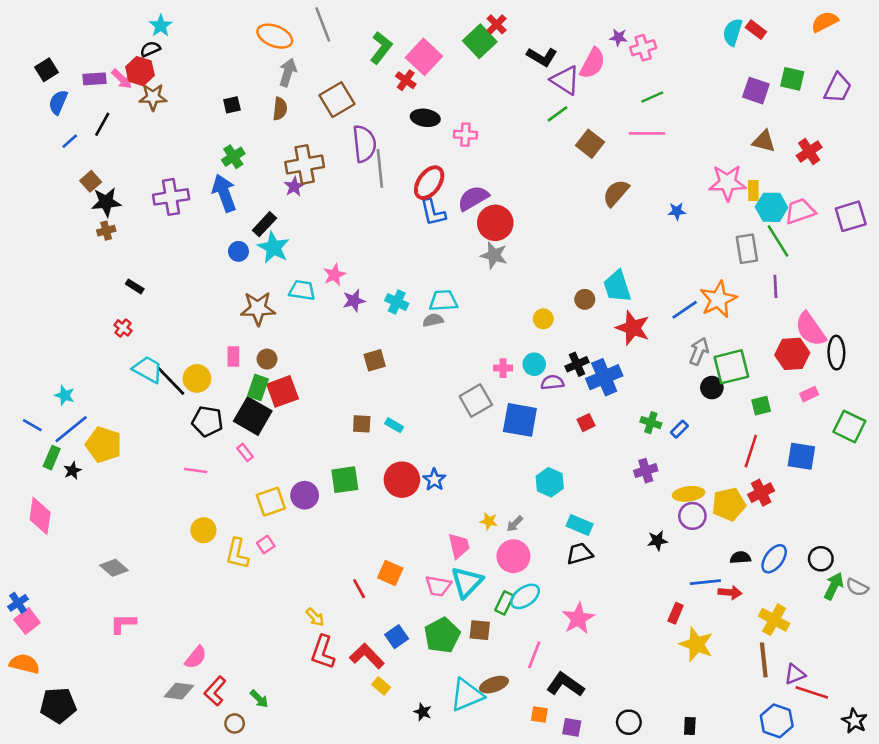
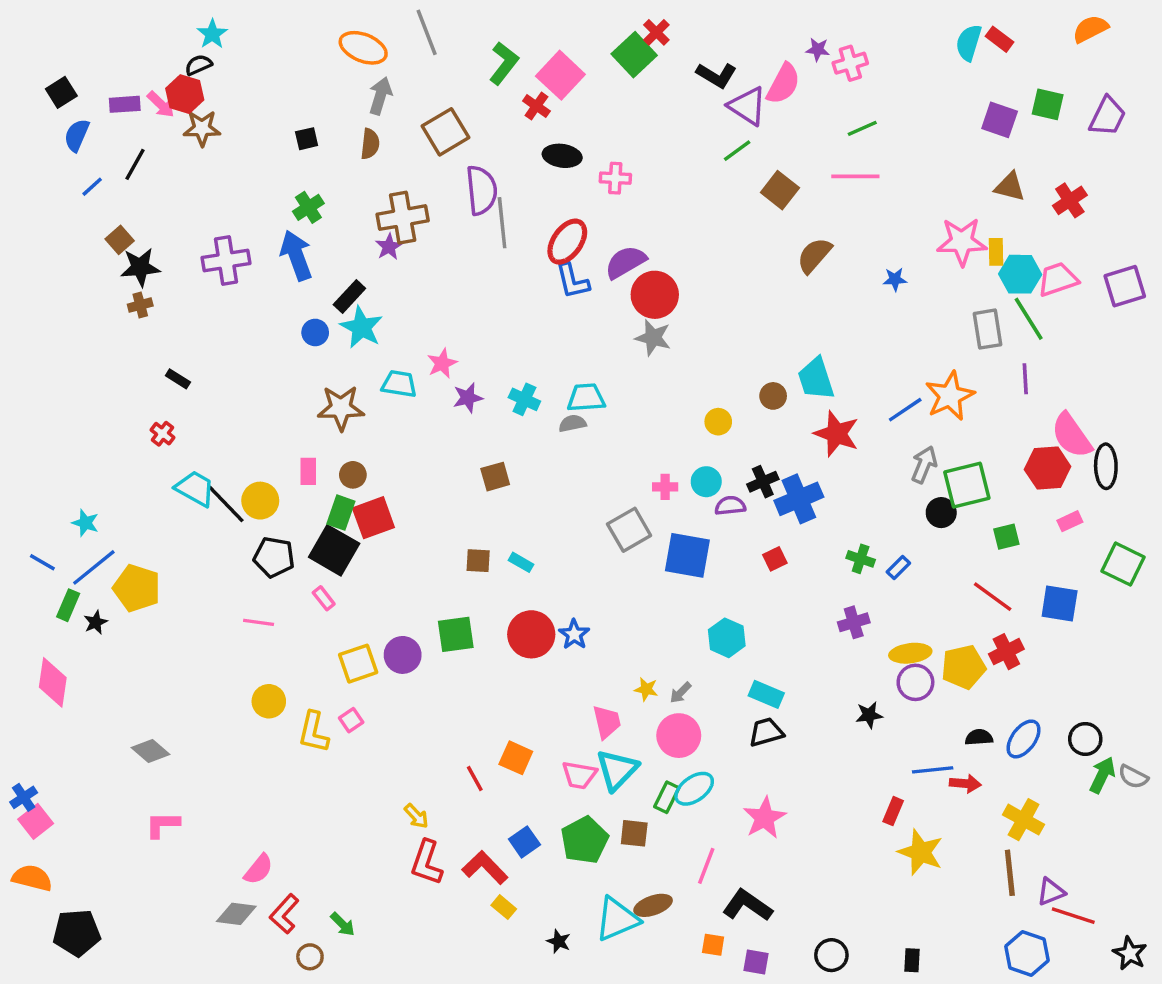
red line: (751, 451) -> (993, 597), turned -72

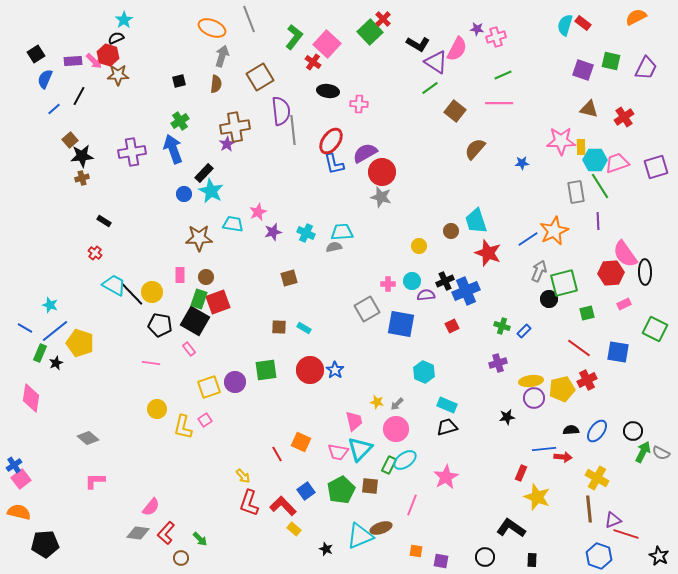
black L-shape: (747, 905) -> (511, 528), moved

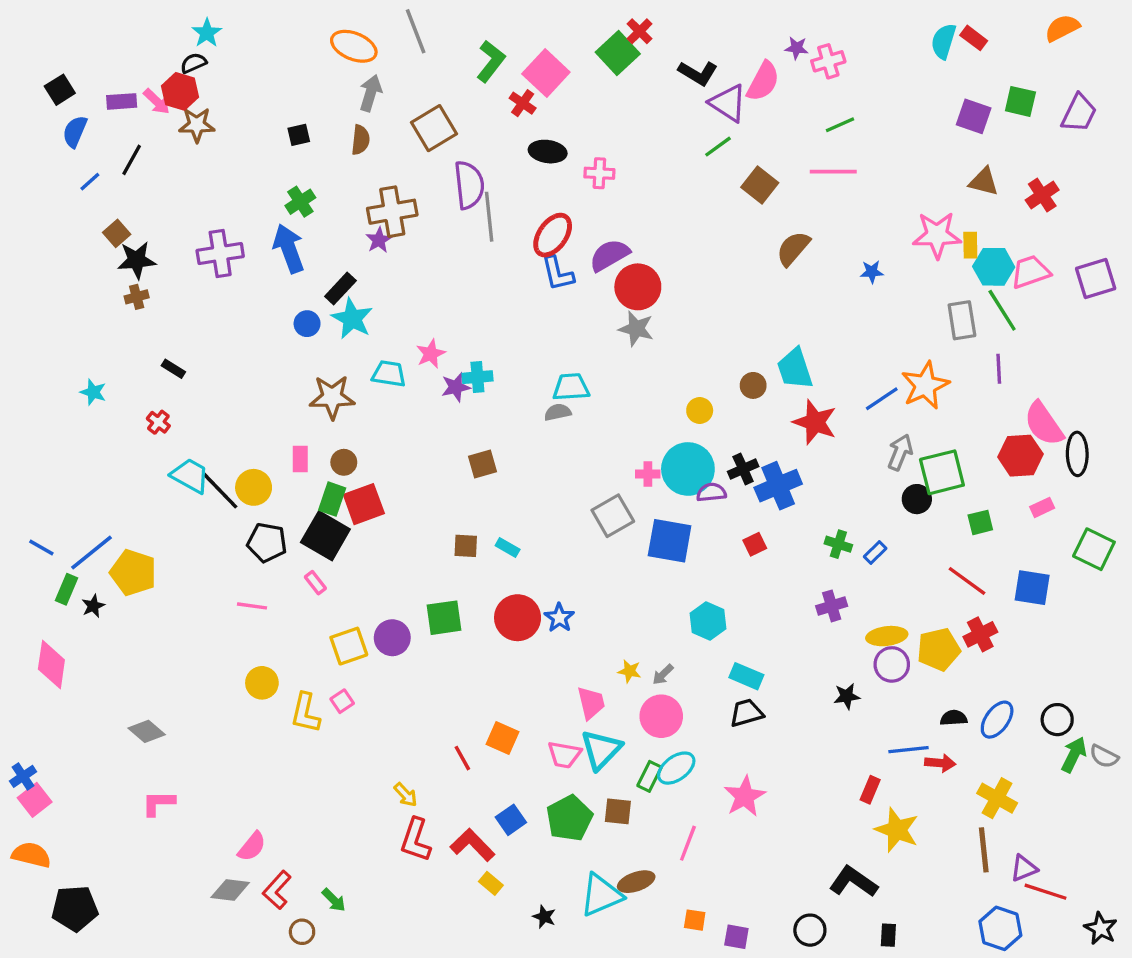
cyan cross: (306, 233) -> (477, 377), moved, turned -30
cyan circle: (412, 281) -> (688, 469), size x1.8
cyan star: (50, 305) -> (93, 392), moved

